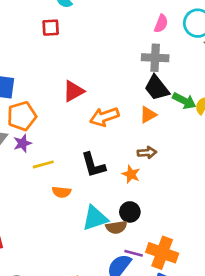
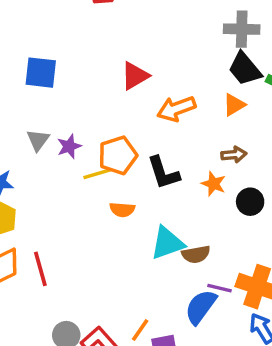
orange pentagon: (22, 116) -> (118, 155), moved
black circle: (130, 212) -> (250, 202), moved

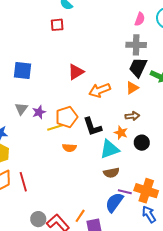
black trapezoid: (245, 69) -> (138, 67), turned 65
cyan triangle: (167, 243) -> (110, 149), moved

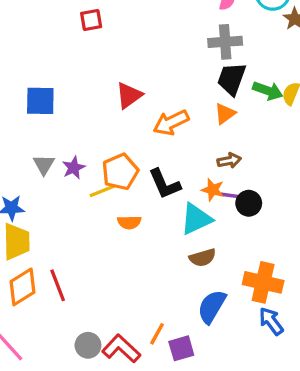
purple line: (125, 192) -> (232, 196), moved

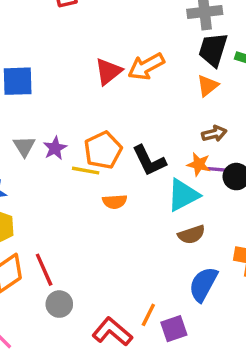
orange arrow: (171, 123) -> (146, 66), moved
yellow line: (102, 191) -> (86, 171), turned 35
gray circle: (88, 345) -> (59, 304), moved

